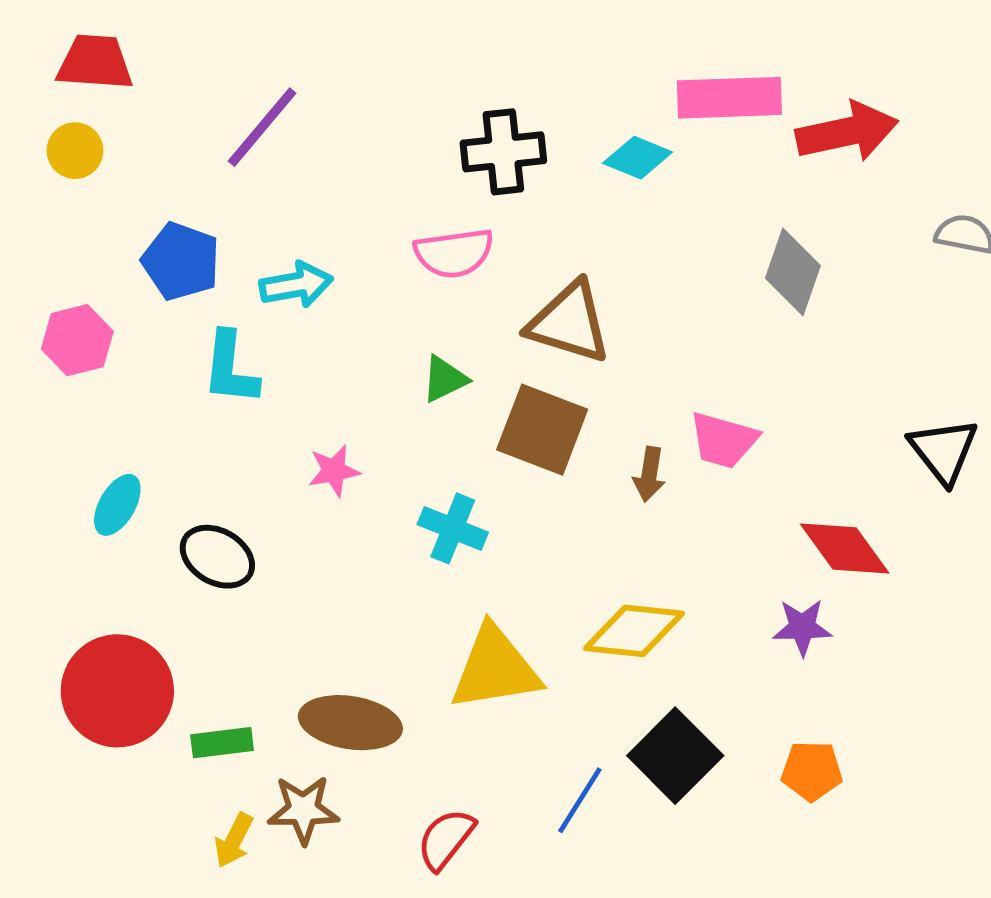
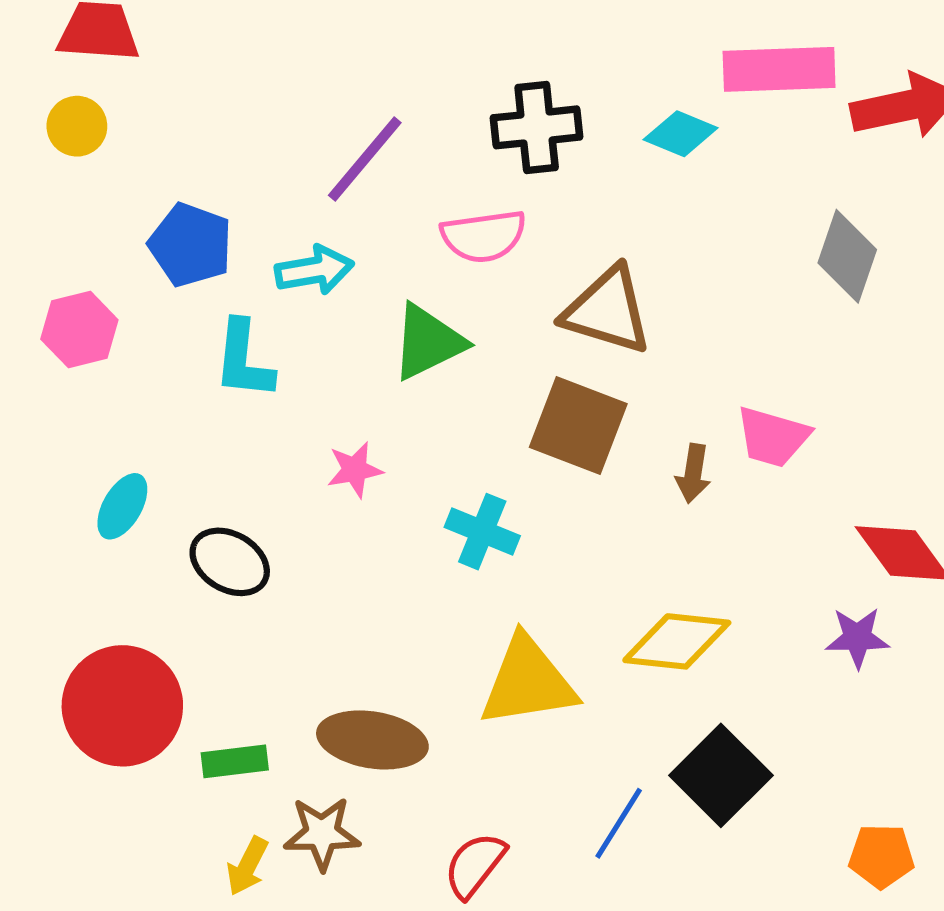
purple line: (262, 127) -> (365, 159), moved
green triangle: (445, 379) -> (428, 342), moved, size x1.5
orange pentagon: (812, 771) -> (881, 856), moved

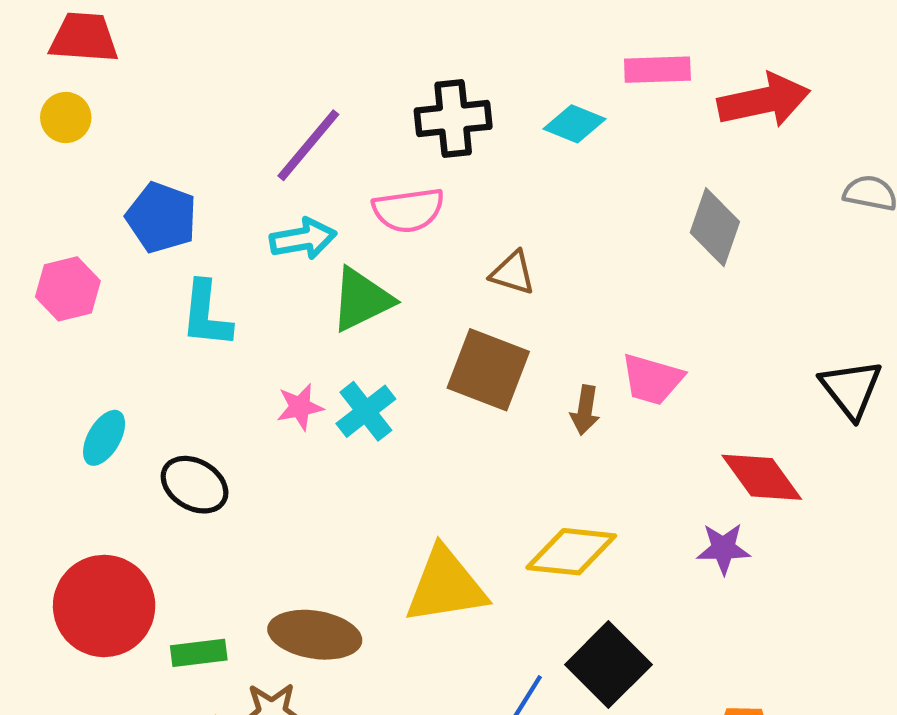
pink rectangle: (779, 69) -> (657, 70), size x0.7
cyan arrow: (314, 270) -> (303, 239), moved
brown triangle: (607, 311) -> (513, 273), size x0.6
cyan cross: (482, 532) -> (366, 411), moved, turned 30

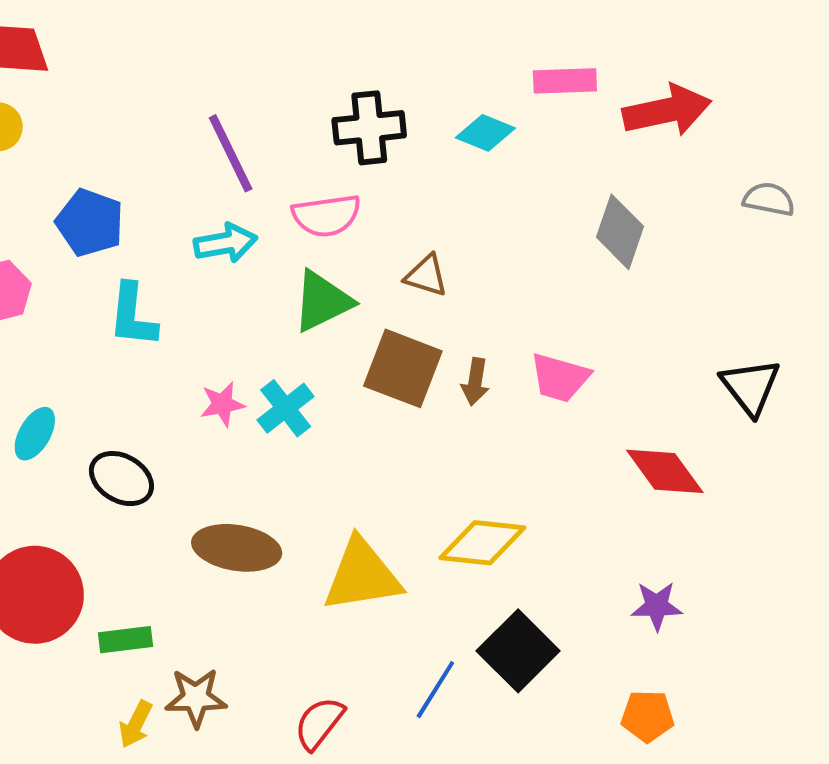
purple line: (308, 145) -> (231, 153), turned -66
green triangle: (362, 299) -> (322, 301), moved
brown arrow: (585, 410) -> (475, 382), moved
purple star: (723, 549) -> (657, 606), moved
brown ellipse: (315, 635) -> (237, 548), moved

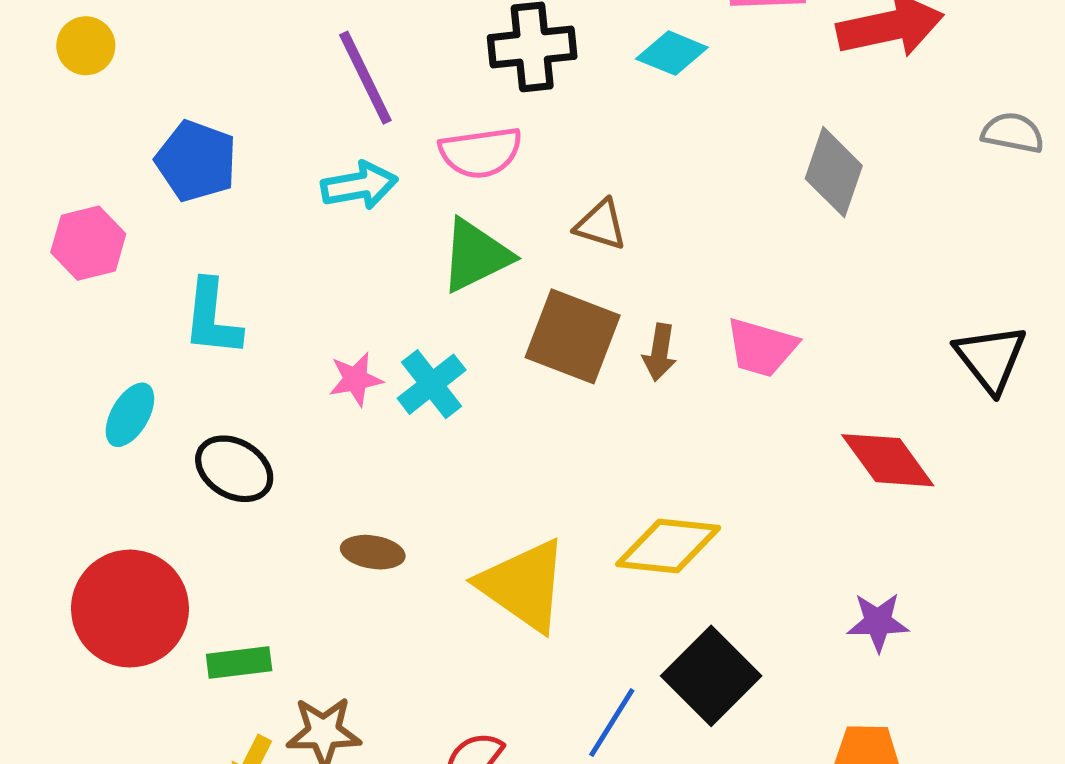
cyan L-shape: (133, 315) -> (212, 318), moved
brown ellipse: (237, 548) -> (373, 552), size x0.6
yellow triangle: (362, 575) -> (524, 585), turned 44

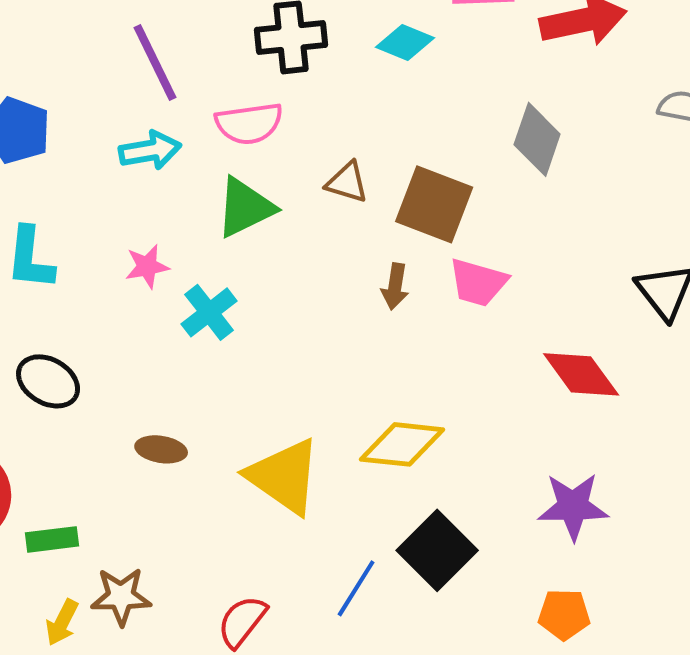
brown square: (573, 336) -> (434, 204), moved
pink star: (356, 379) -> (147, 266), moved
purple star: (878, 622) -> (573, 506), size x1.4

